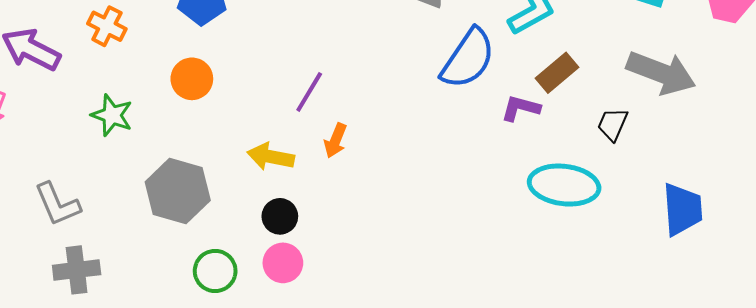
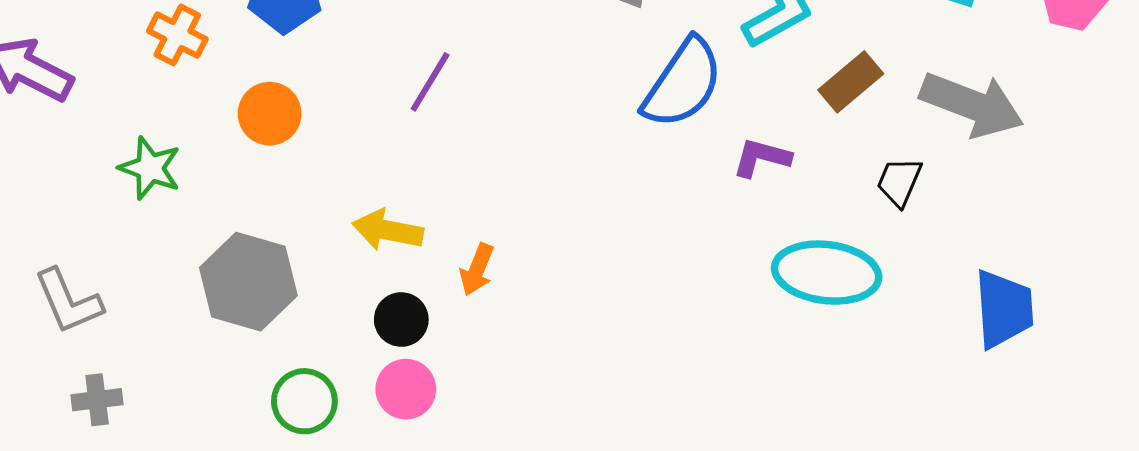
orange cross: (107, 26) -> (177, 35), moved
brown rectangle: (557, 73) -> (851, 82), moved
purple line: (309, 92) -> (430, 82), moved
orange arrow: (335, 141) -> (477, 270), moved
gray cross: (77, 270) -> (97, 400), size x0.7

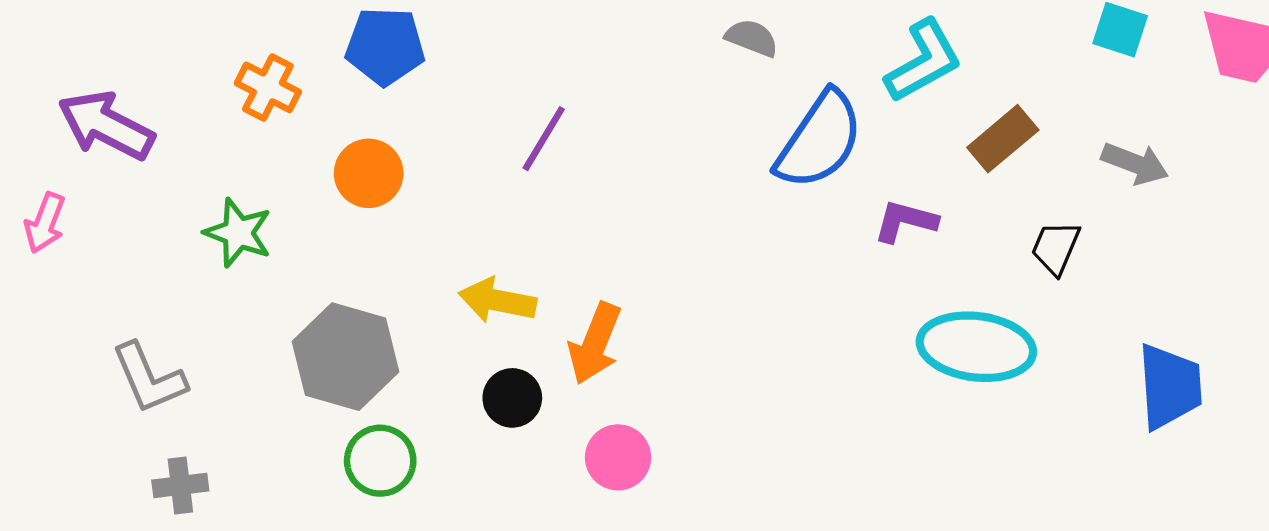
gray arrow: (972, 105) -> (1135, 163), size x0.6
orange arrow: (477, 270) -> (595, 343), size x1.4
pink circle: (406, 389) -> (618, 457), moved
green circle: (304, 401) -> (380, 461), moved

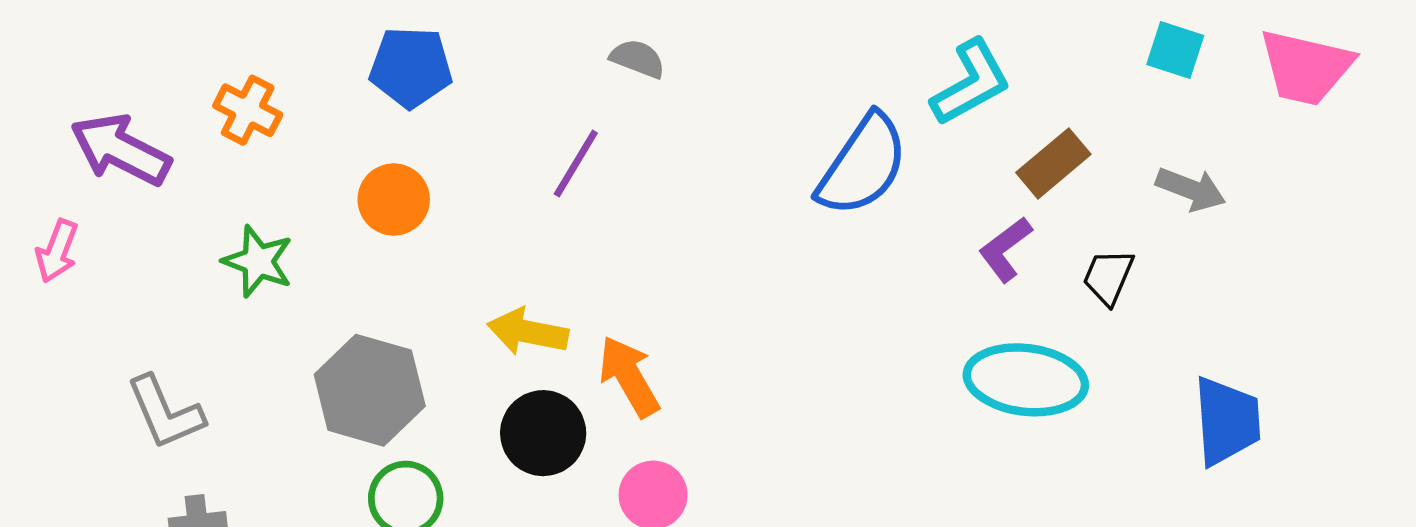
gray semicircle: (752, 38) -> (638, 59), moved
orange cross: (268, 87) -> (248, 110), moved
purple L-shape: (905, 221) -> (1005, 249), moved, turned -52
orange arrow: (595, 343) -> (629, 376), turned 128
black circle: (512, 398) -> (543, 433), size x1.4

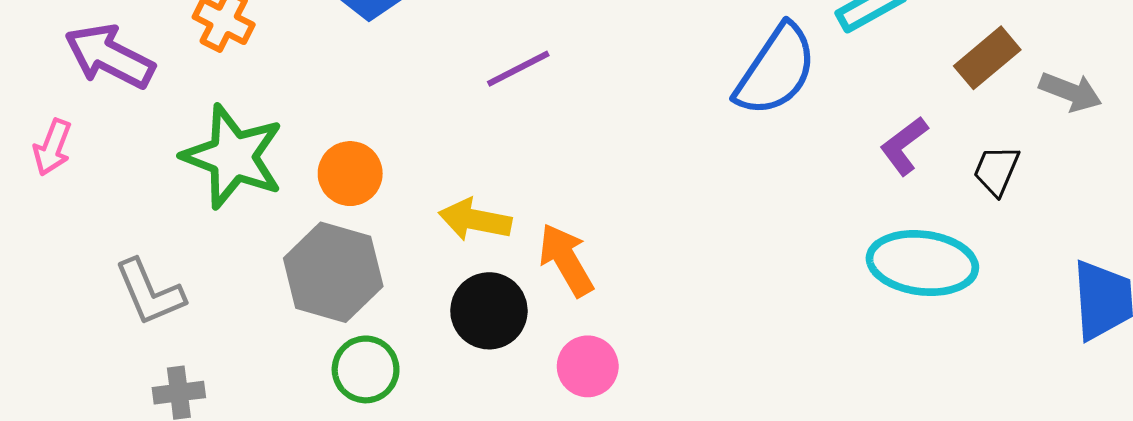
purple line: (576, 163) -> (518, 69), turned 32
brown rectangle: (1053, 163) -> (987, 58), moved
orange circle: (394, 199) -> (350, 174), moved
green star: (258, 261) -> (233, 157), size x1.6

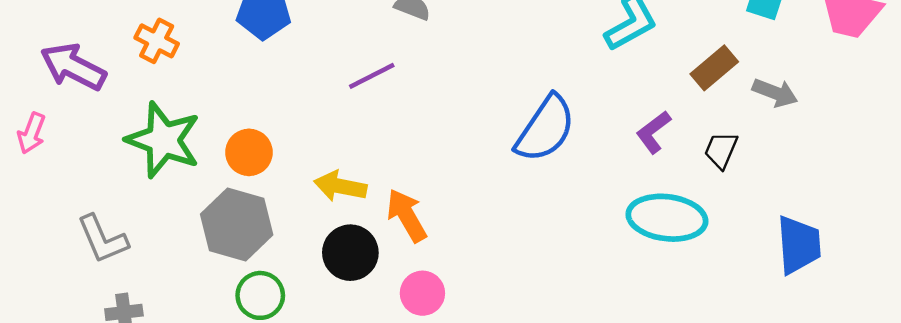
blue semicircle: (776, 70) -> (545, 129), moved

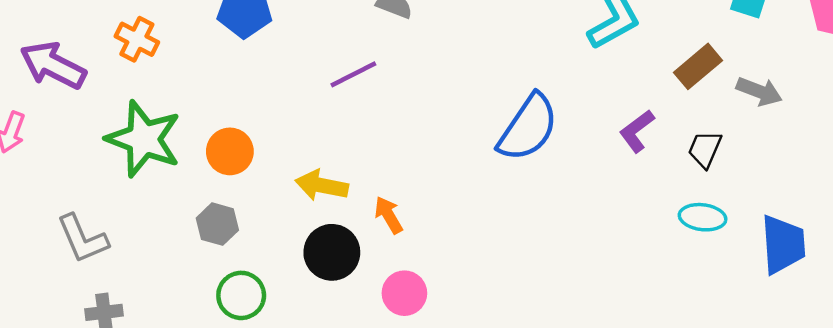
orange arrow: (407, 215) -> (389, 215), size x0.7
cyan ellipse: (667, 218) -> (703, 217), moved, size x0.6
gray hexagon: (237, 224) -> (217, 224), size x0.6

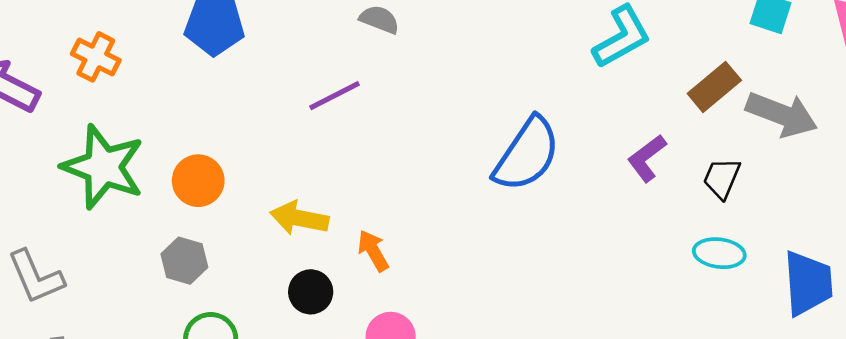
gray arrow: (759, 91) -> (782, 114), size x1.4
black circle: (332, 252) -> (311, 292), size x0.7

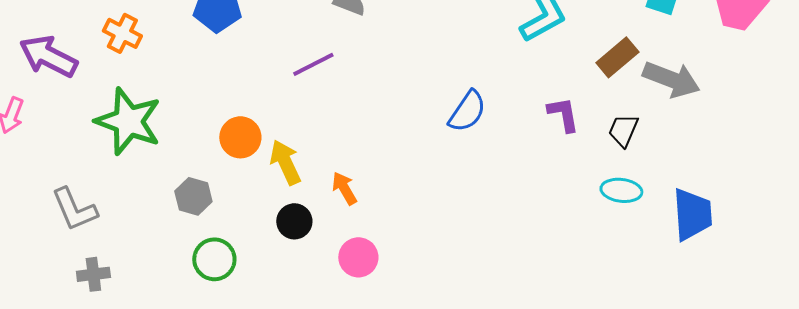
blue semicircle: (527, 154) -> (467, 111), size x0.7
purple L-shape: (647, 158) -> (563, 114), turned 117
orange circle: (198, 181) -> (240, 137), moved
yellow arrow: (299, 218) -> (285, 162), turned 54

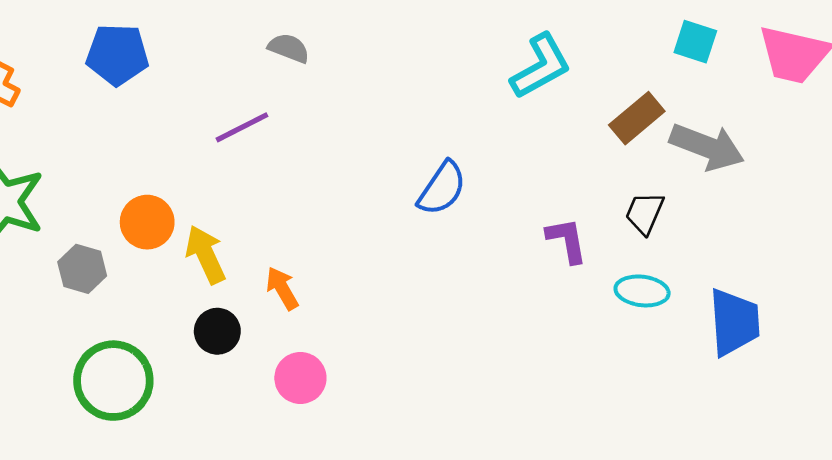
purple L-shape: (563, 114) -> (567, 240), moved
gray hexagon: (193, 196) -> (82, 269), moved
green circle: (214, 259) -> (113, 381), size x1.4

